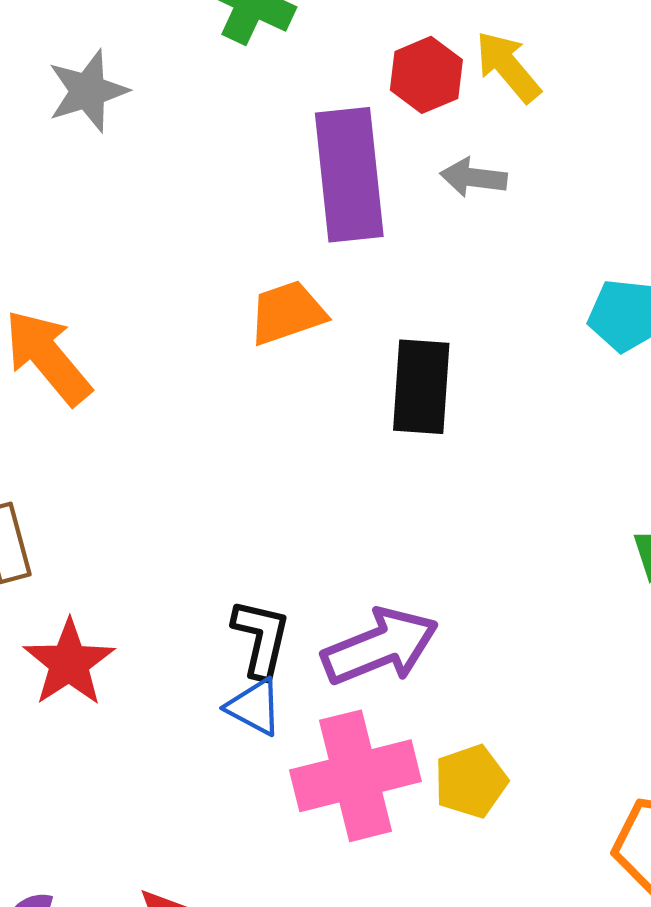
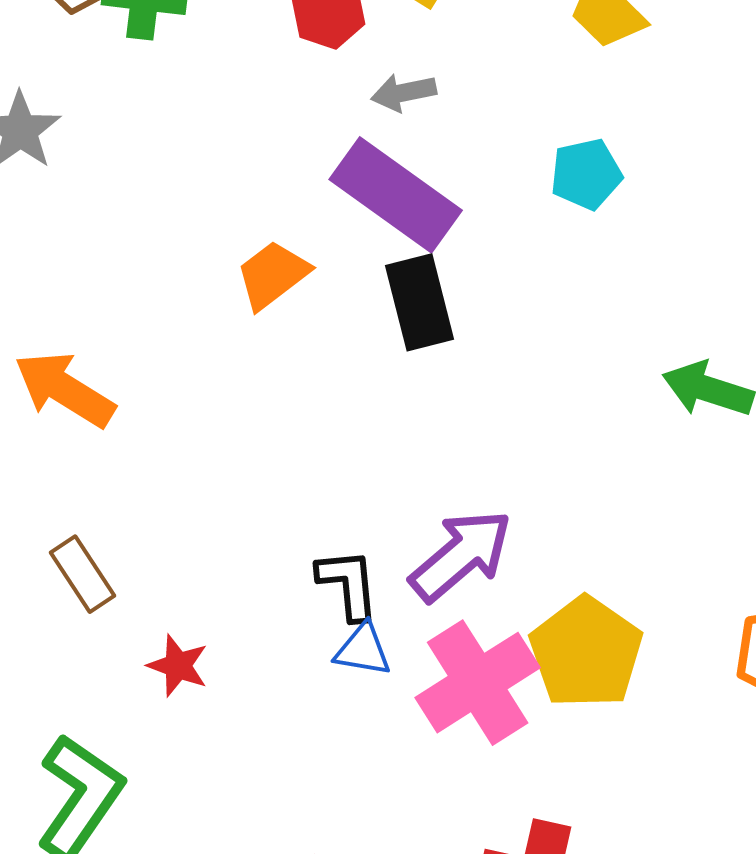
purple rectangle: (349, 175) -> (396, 195), moved, turned -30
red star: (69, 663) -> (178, 666), size x0.7
yellow pentagon: (471, 781) -> (586, 652), size x1.6

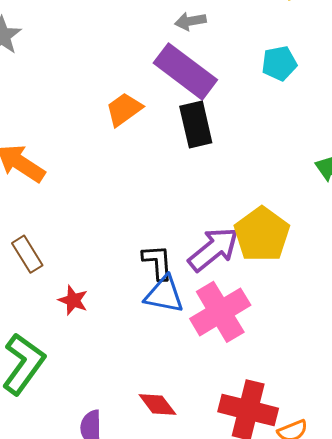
blue triangle: (363, 650) -> (164, 295), size x1.4
yellow pentagon: (586, 652) -> (262, 234), moved

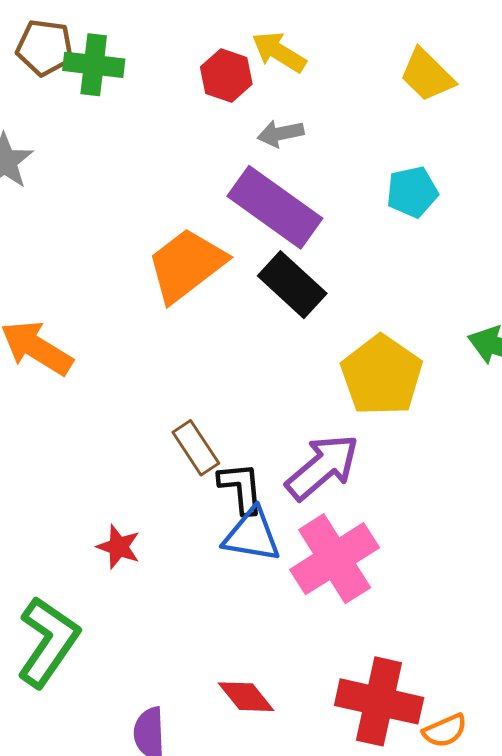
orange trapezoid: (124, 109) -> (186, 265), size x1.5
black rectangle: (196, 124) -> (292, 285), turned -33
yellow pentagon: (262, 234) -> (382, 375), moved
brown rectangle: (27, 254) -> (196, 448), moved

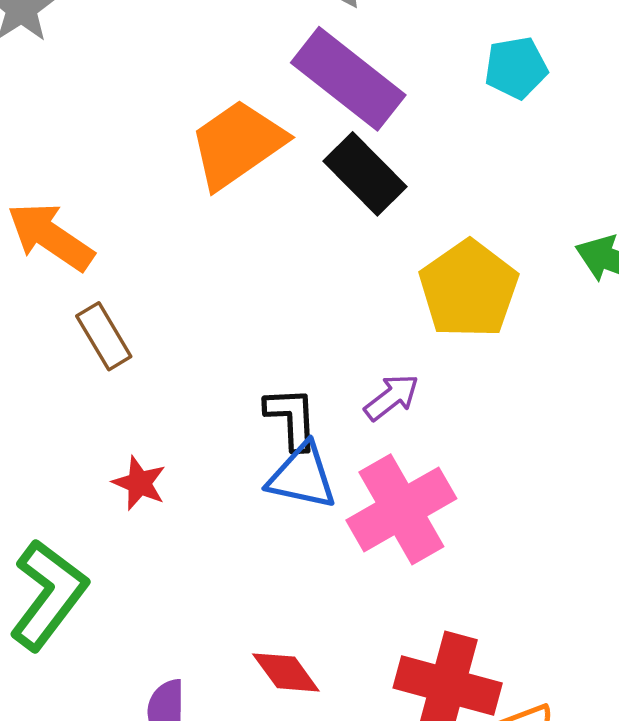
brown rectangle: (196, 448) -> (104, 336), moved
purple arrow: (322, 467) -> (392, 397), size x0.6

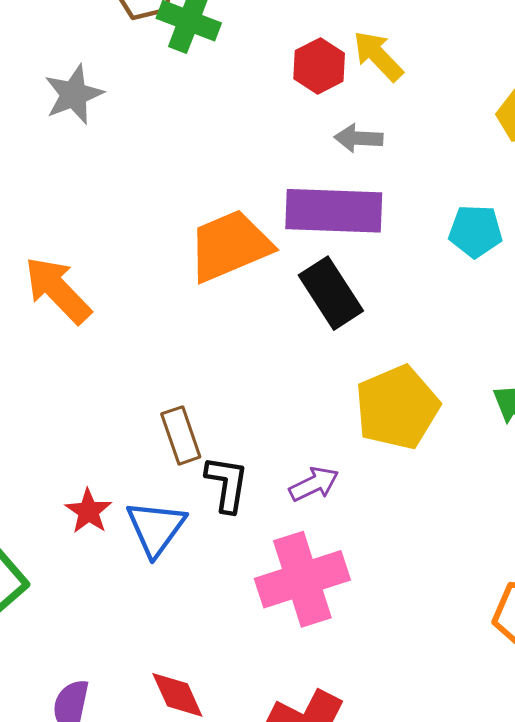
purple rectangle: (348, 79) -> (334, 211), turned -48
brown rectangle: (104, 336) -> (181, 435), moved
blue triangle: (302, 476) -> (156, 528), moved, turned 42

